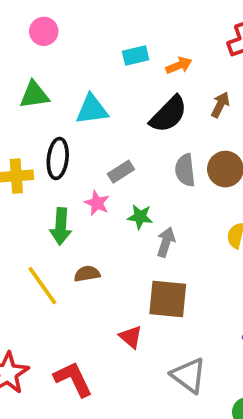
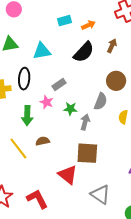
gray semicircle: (185, 170) -> (101, 101), moved, turned -150
red triangle: (131, 337) -> (68, 175), size x1.5

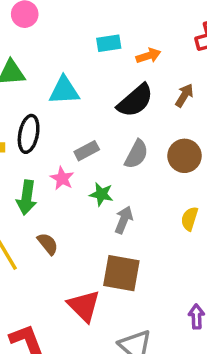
gray semicircle: (101, 101) -> (136, 154), moved
brown semicircle: (43, 141) -> (48, 244), turned 56

